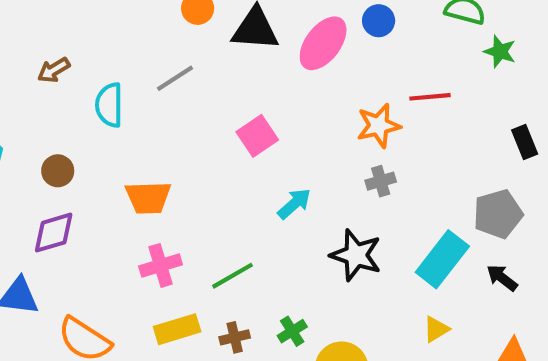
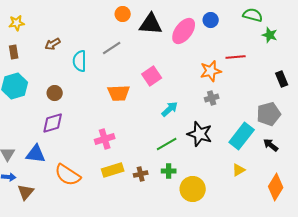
orange trapezoid: (148, 198) -> (119, 93), moved
green line: (233, 276) -> (167, 144), moved
green cross: (292, 331) -> (169, 171), turned 32

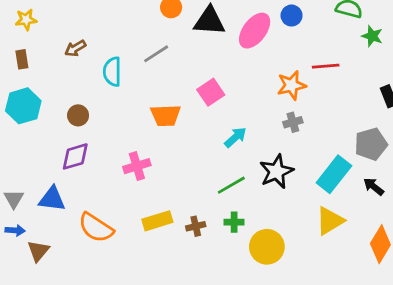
black star: (200, 134) -> (276, 172), turned 30
pink cross: (105, 139) -> (137, 166), moved
yellow triangle: (239, 170) -> (330, 221), size x1.6

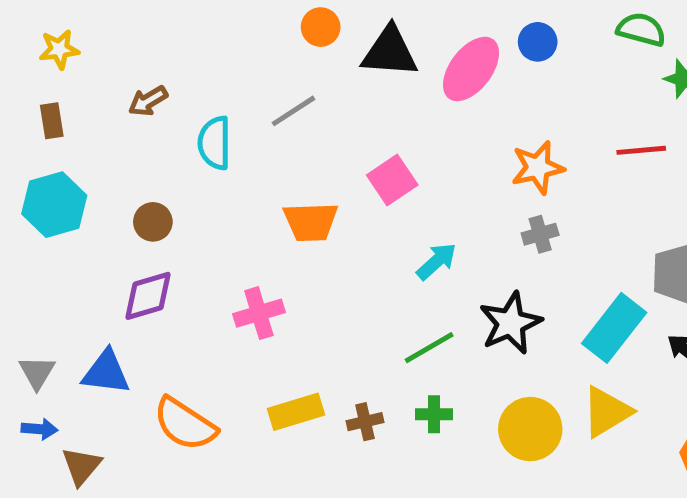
red line: (326, 66) -> (641, 150), moved
yellow circle: (267, 247) -> (530, 429), moved

